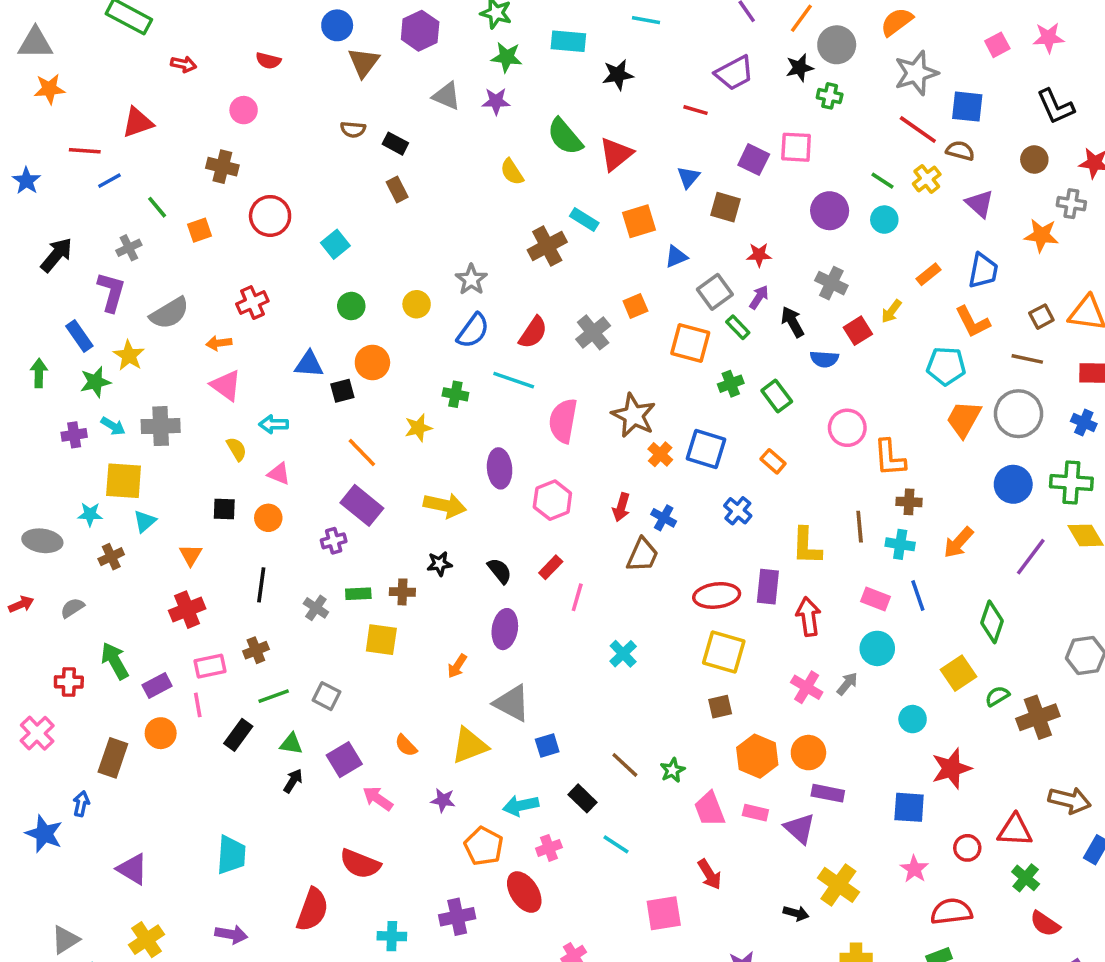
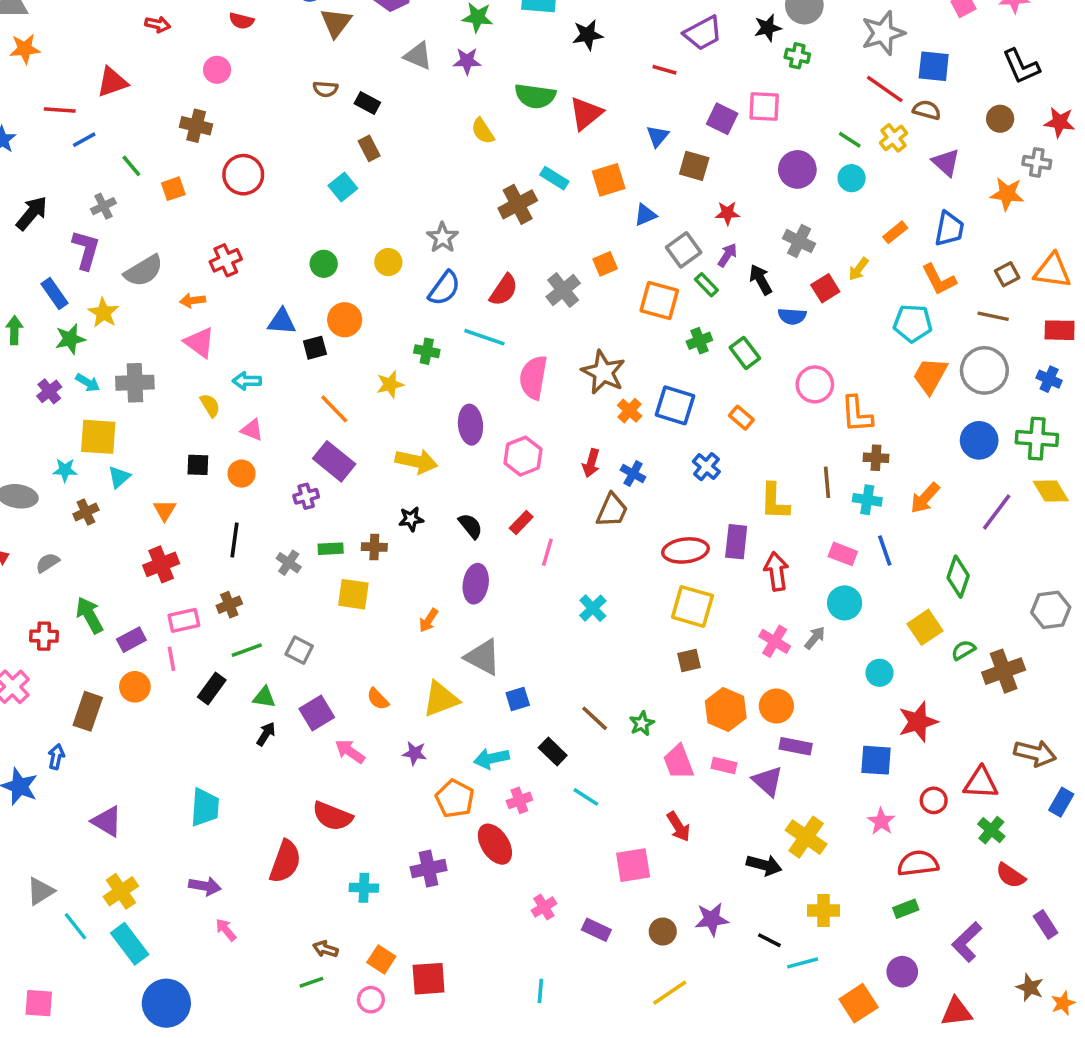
green semicircle: (565, 137) -> (535, 96), turned -42
cyan square: (335, 244) -> (343, 187), moved
purple cross: (74, 435) -> (49, 391), turned -30
black arrow: (796, 913) -> (764, 865), size x1.4

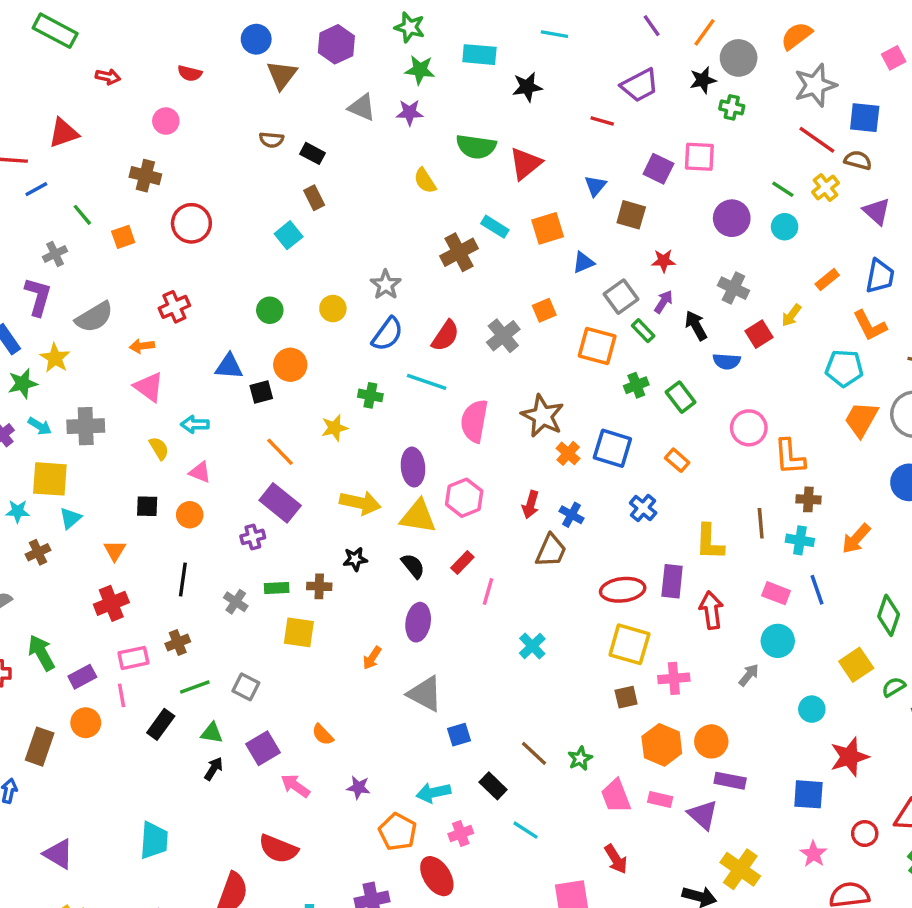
pink cross: (775, 641) -> (674, 678), moved, turned -36
yellow triangle: (441, 699) -> (418, 516), moved, turned 30

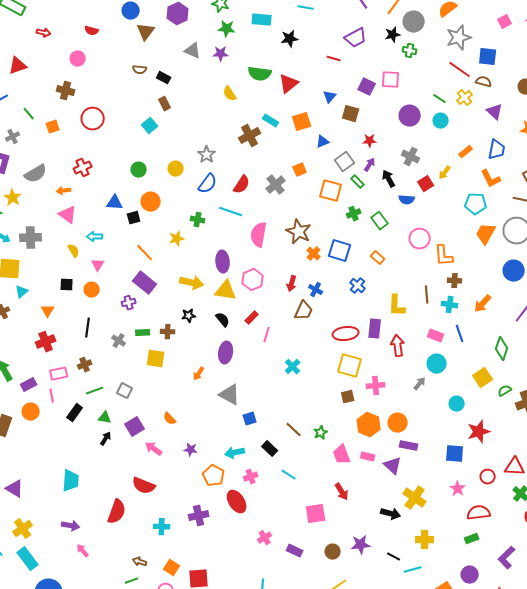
pink triangle: (200, 472) -> (98, 265), turned 40

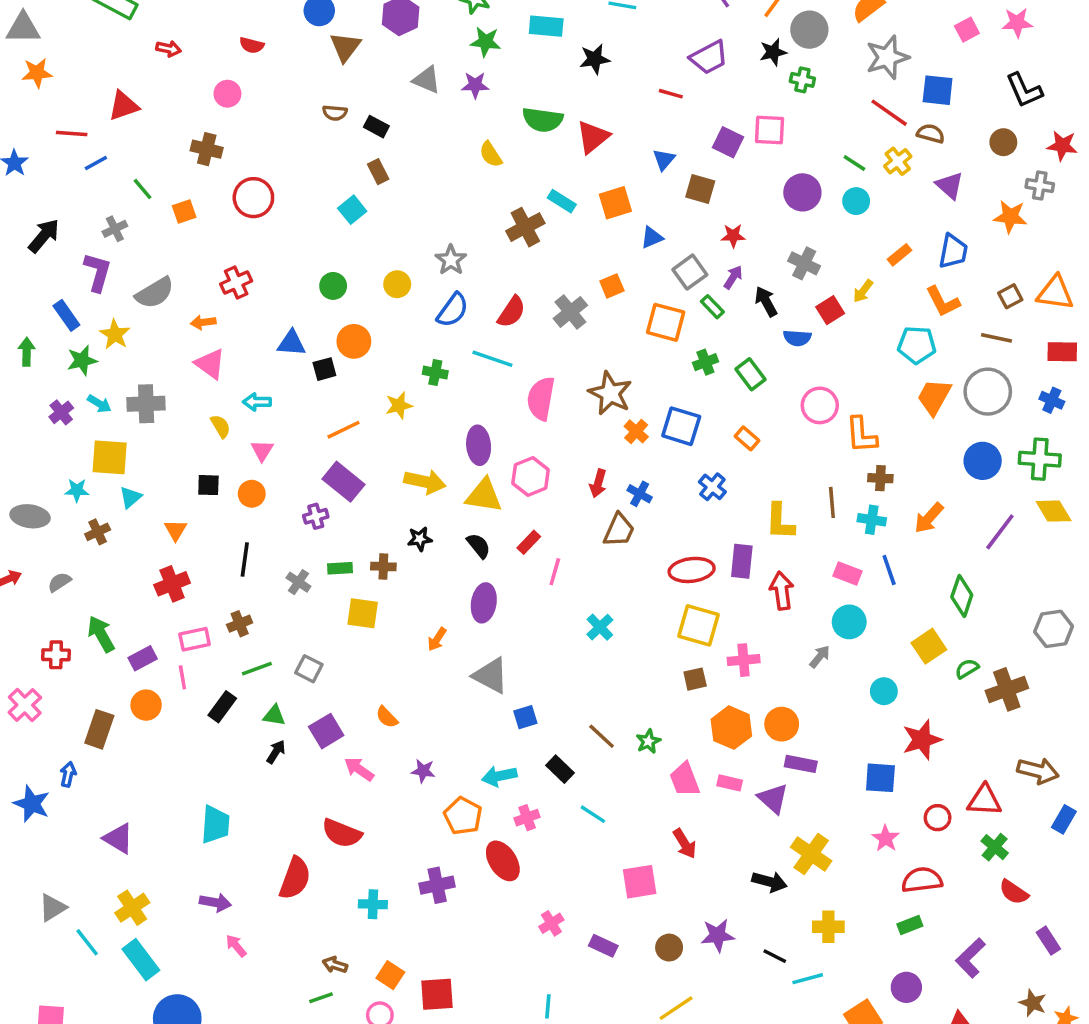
orange line: (145, 253) -> (343, 430), turned -72

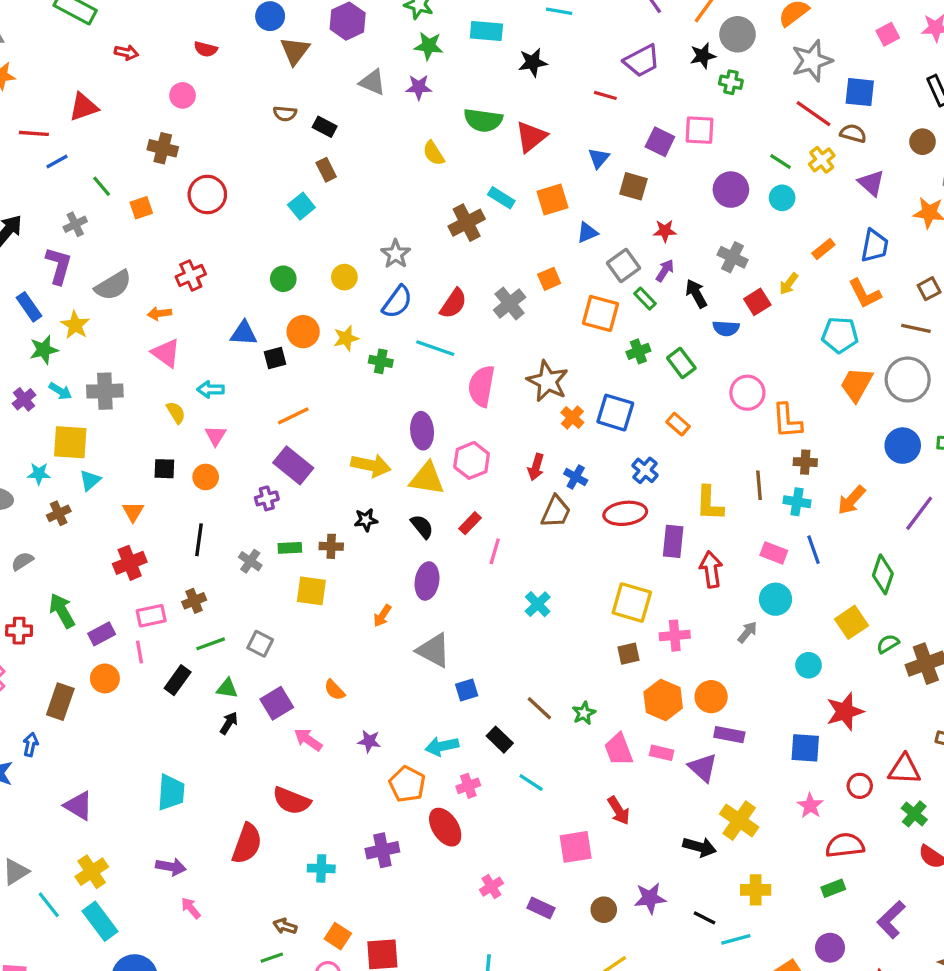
yellow star: (399, 405) -> (346, 338), moved
red ellipse: (692, 570) -> (625, 513), moved

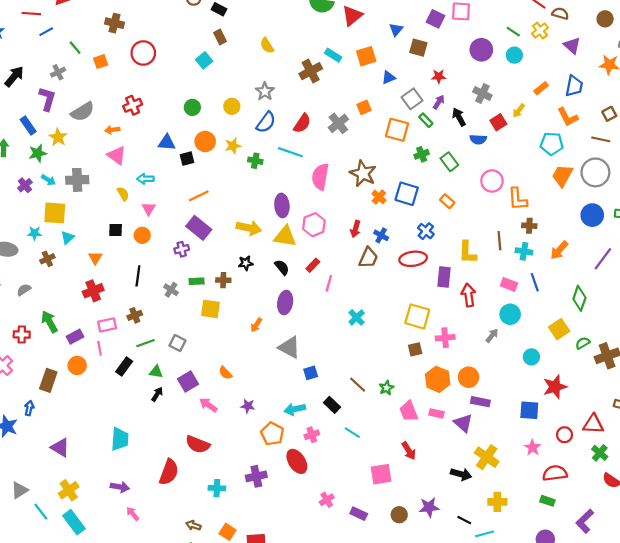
yellow semicircle: (434, 153) -> (267, 46), moved
green rectangle: (833, 888) -> (547, 501), turned 40

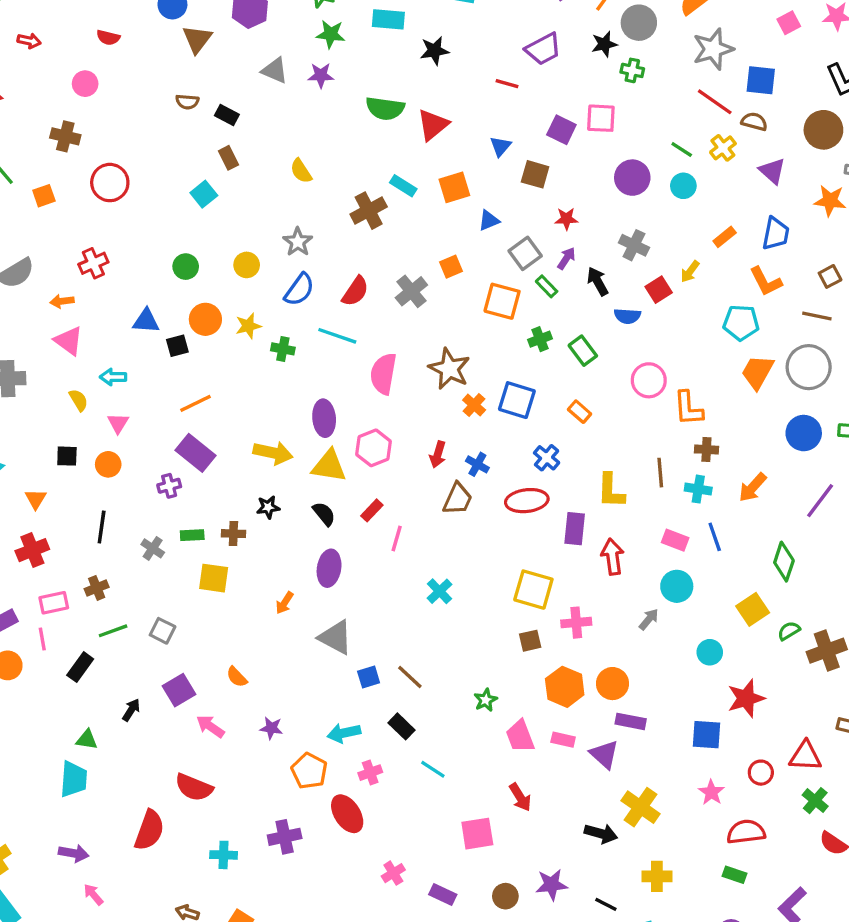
brown circle: (605, 19) -> (823, 130), size x1.5
green triangle: (156, 372) -> (87, 740), moved
brown line: (358, 385) -> (410, 677), moved

